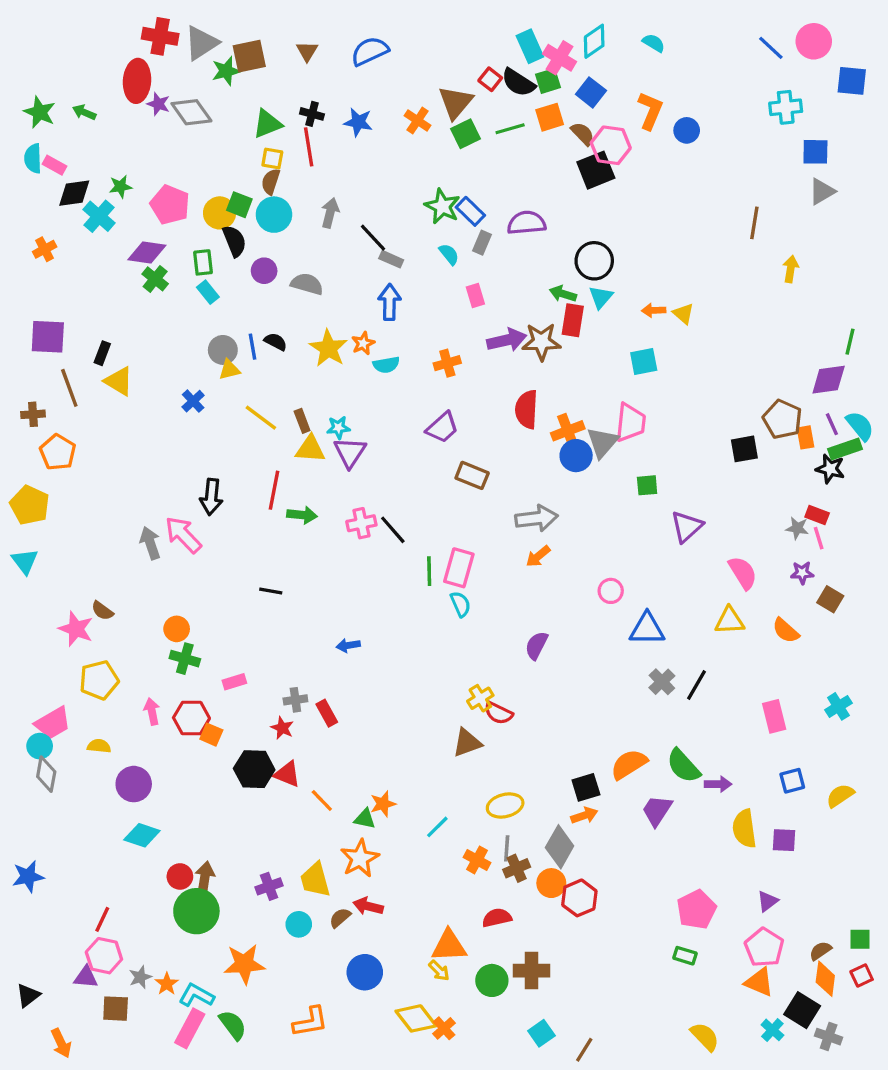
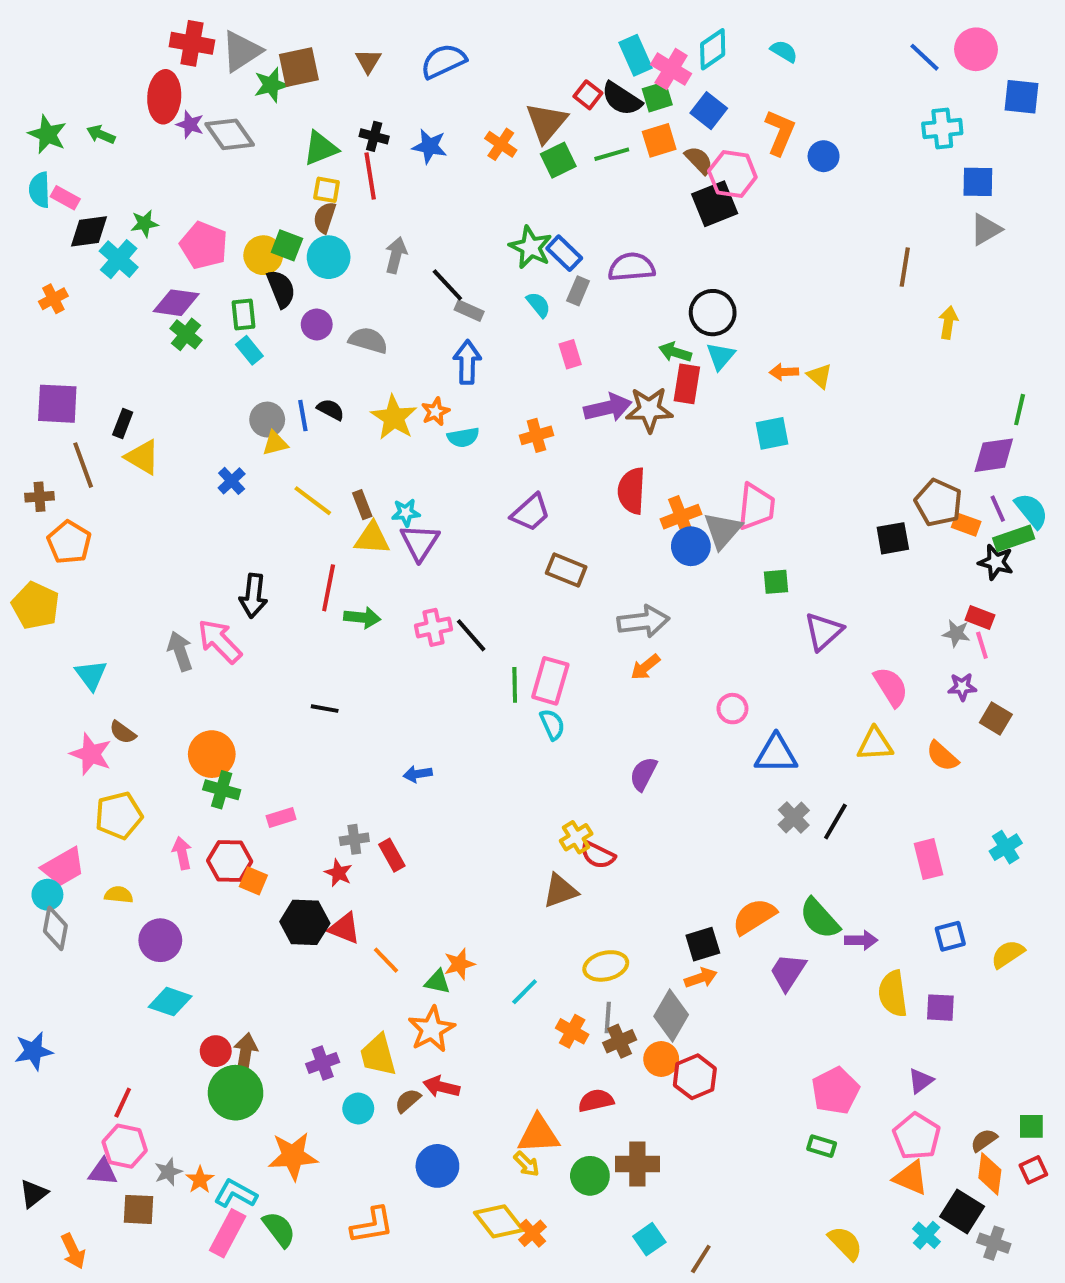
orange rectangle: (805, 437) -> (966, 524), turned -60
cyan triangle: (25, 561) -> (91, 675), moved
orange circle: (177, 629) -> (212, 754), size x1.5

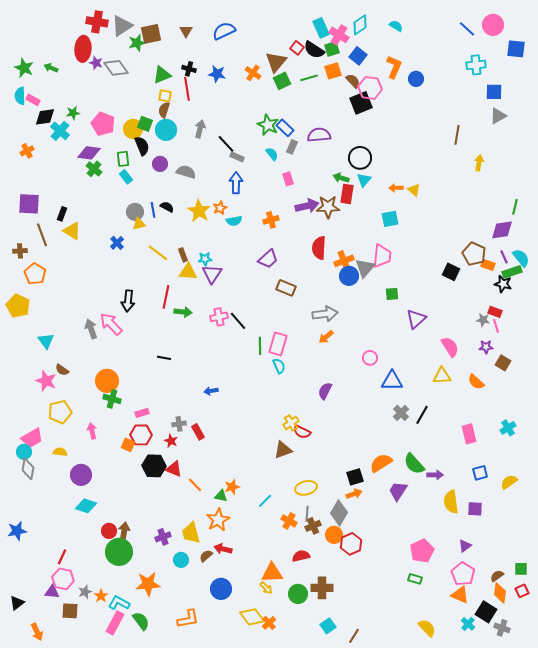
black square: (893, 538) -> (451, 272), turned 36
red hexagon: (230, 861) -> (141, 435), moved

